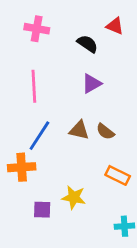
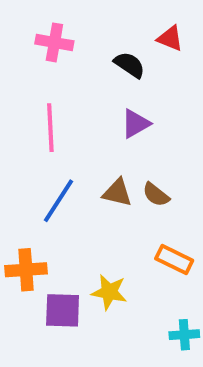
orange cross: (22, 167) -> (26, 270), moved
purple square: (42, 210) -> (63, 310), size x1.4

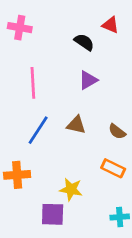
pink cross: (54, 42) -> (20, 28), moved
brown semicircle: (156, 195) -> (117, 131), moved
purple square: (63, 310) -> (53, 214), moved

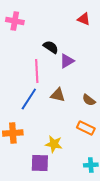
black semicircle: (84, 42) -> (51, 47), moved
pink line: (33, 83) -> (37, 71), moved

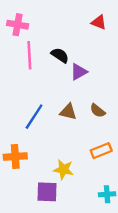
pink line: (37, 71) -> (29, 55), moved
brown semicircle: (89, 100) -> (98, 111), moved
orange rectangle: (86, 128) -> (101, 151), turned -48

